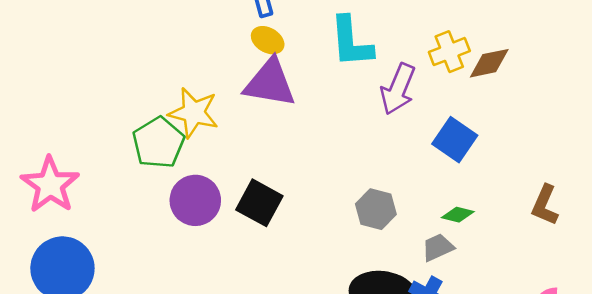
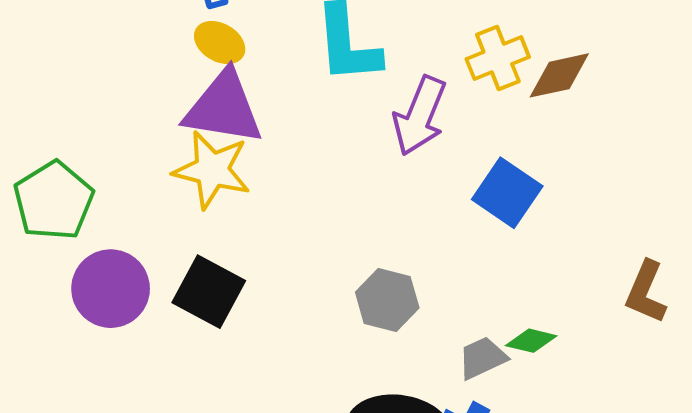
yellow star: (194, 113) -> (212, 170), moved
green diamond: (458, 215) -> (531, 341), moved

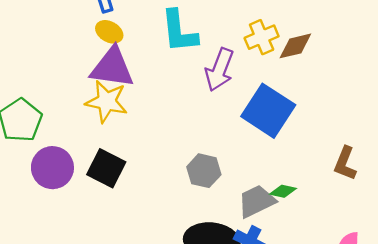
blue square: (507, 193) -> (268, 111), size x1.4
gray trapezoid: (482, 358) -> (257, 201), size x1.4

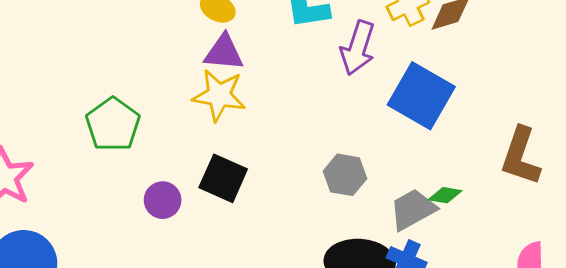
purple triangle: (112, 68) -> (224, 52), size x0.7
brown L-shape: (345, 163) -> (521, 156), size x1.4
purple circle: (52, 168) -> (163, 200), moved, size x0.7

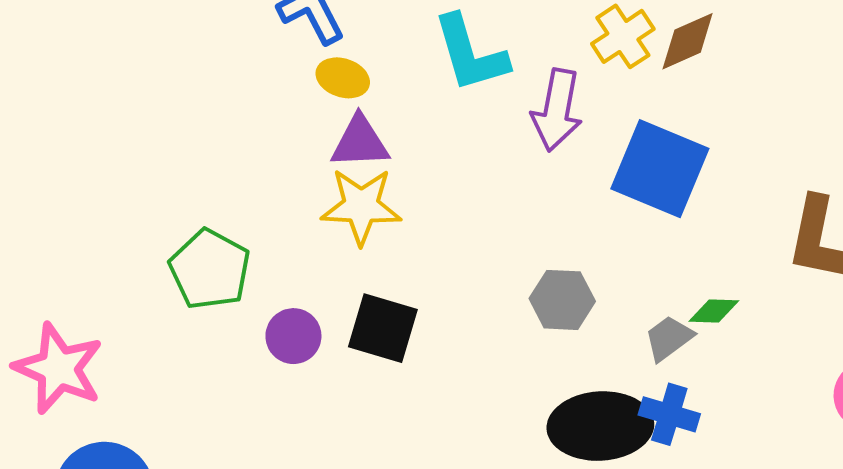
purple circle: (163, 200) -> (293, 336), moved
gray trapezoid: (413, 209) -> (669, 338), size x0.7

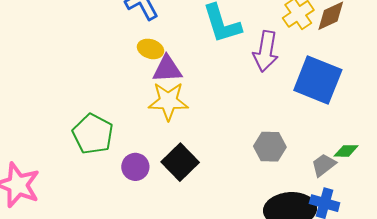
yellow ellipse: (343, 78) -> (151, 49), moved
black square: (383, 328) -> (180, 162), turned 30

